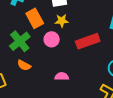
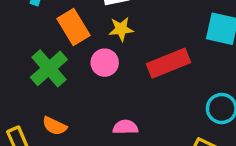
orange semicircle: (24, 65) -> (55, 126), moved

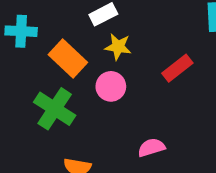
yellow star: (121, 29) -> (118, 47), turned 30
red rectangle: (169, 63) -> (177, 68), size x0.7

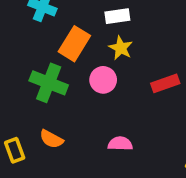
orange rectangle: (68, 58) -> (74, 44), turned 60
green cross: (55, 109) -> (49, 83), turned -30

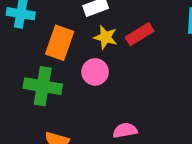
red rectangle: (165, 83) -> (140, 34), moved

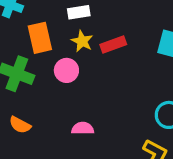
orange rectangle: (60, 43) -> (40, 38), turned -44

